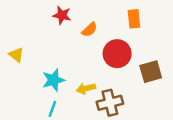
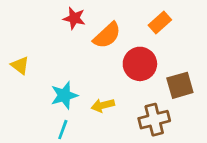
orange rectangle: (134, 19) -> (160, 23), turned 54
orange semicircle: (89, 30) -> (107, 35), size x1.5
brown cross: (110, 103) -> (154, 120), moved

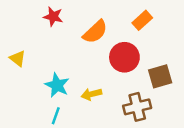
red star: (74, 18) -> (53, 17), moved
cyan star: (64, 95) -> (57, 85), turned -30

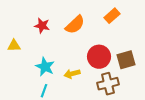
red star: (53, 17) -> (42, 26), moved
red circle: (124, 57) -> (99, 57), moved
yellow triangle: (18, 59) -> (14, 46), turned -40

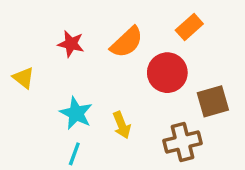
yellow triangle: (14, 46) -> (24, 78), turned 40
red circle: (99, 57) -> (167, 73), moved
yellow arrow: (72, 74) -> (122, 125), turned -98

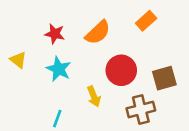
red circle: (167, 73) -> (121, 70), moved
cyan star: (76, 113) -> (59, 69), moved

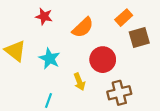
red star: (55, 34) -> (44, 16), moved
yellow triangle: (18, 60) -> (15, 51), size x1.5
brown square: (164, 78) -> (139, 37), moved

